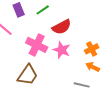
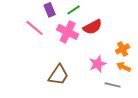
pink cross: (37, 45) -> (68, 32), moved
pink star: (62, 50) -> (98, 64), moved, turned 30

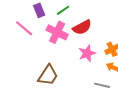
pink star: (98, 64) -> (87, 53), moved

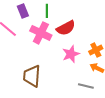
green line: (63, 10) -> (47, 11), turned -56
brown trapezoid: (48, 75) -> (32, 76), turned 150

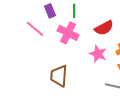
red semicircle: (66, 28) -> (104, 28), moved
pink star: (71, 54) -> (98, 54), turned -30

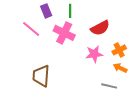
pink star: (98, 54) -> (94, 54), turned -30
brown trapezoid: (59, 76) -> (41, 76), moved

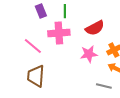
pink line: (31, 29) -> (33, 46), moved
pink cross: (64, 33) -> (59, 33), turned -30

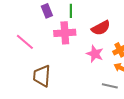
pink line: (33, 46) -> (25, 42), moved
pink star: (89, 54) -> (95, 54), turned 30

